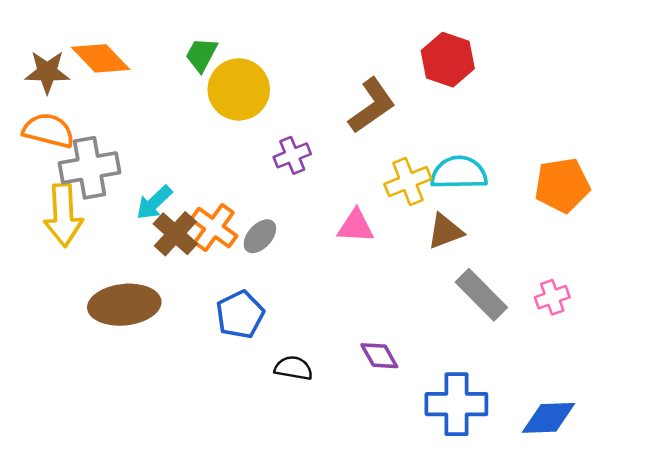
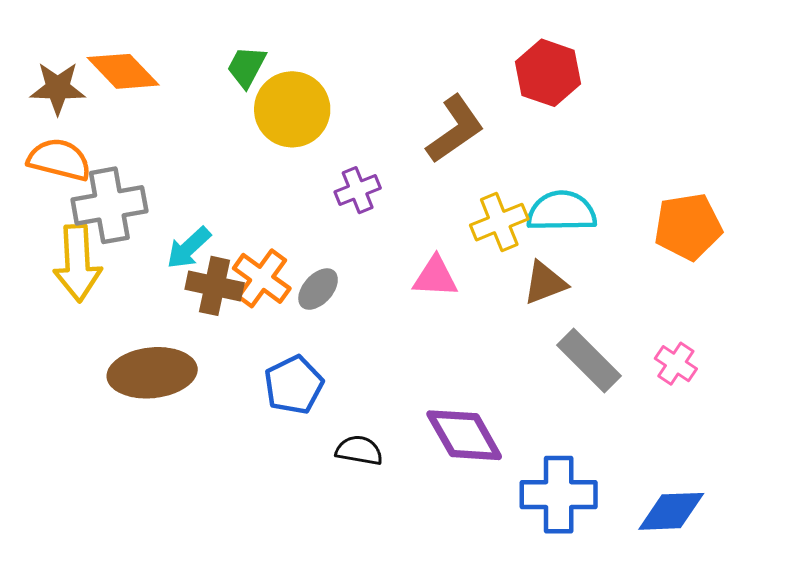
brown cross: (175, 234) -> (215, 286), turned -30
pink cross: (552, 297) -> (676, 364), turned -36
purple diamond: (379, 356) -> (464, 435), size x1.6

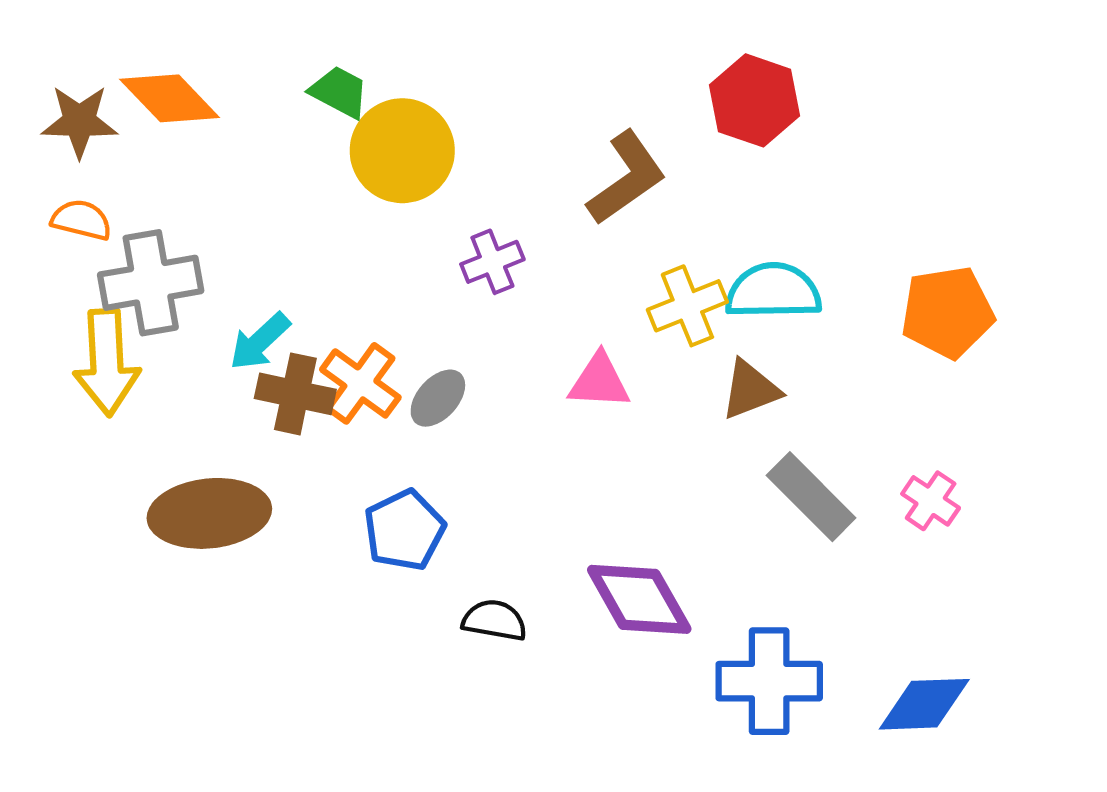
green trapezoid: (246, 67) -> (339, 92), turned 90
orange semicircle: (59, 160) -> (81, 220), size x0.7

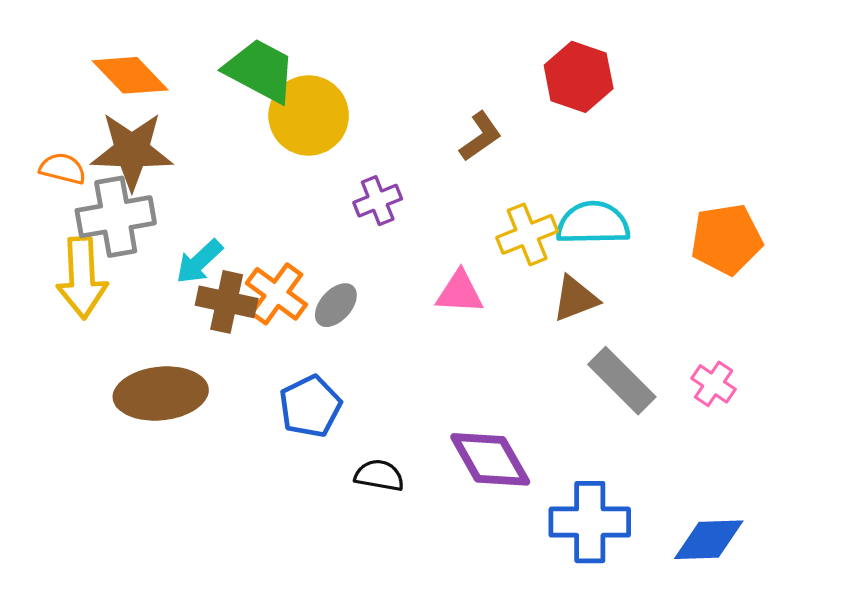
green trapezoid: (339, 92) -> (260, 70), size x1.6
brown star: (79, 121) -> (132, 151), moved, size x1.4
brown L-shape: (627, 178) -> (481, 136), size x0.7

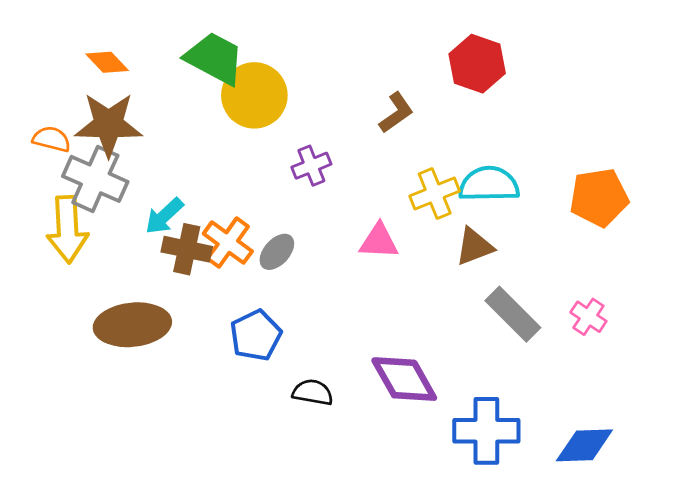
orange diamond: (130, 75) -> (107, 62), size x0.7
gray cross: (116, 217) -> (95, 179), turned 34

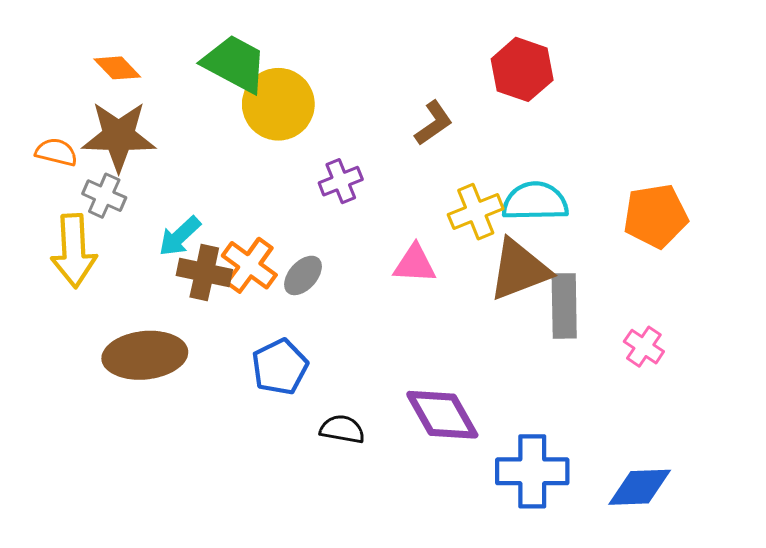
gray cross: (95, 179) -> (104, 196), size x0.6
brown triangle: (474, 247) -> (519, 270), size x1.5
gray rectangle: (513, 314) -> (564, 306), moved, turned 44

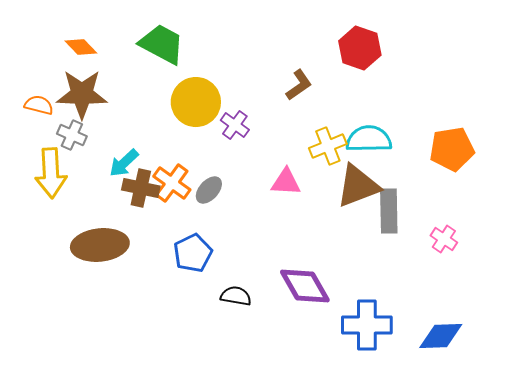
yellow circle: (278, 104) -> (196, 102), moved
purple cross: (341, 181) -> (235, 125), turned -32

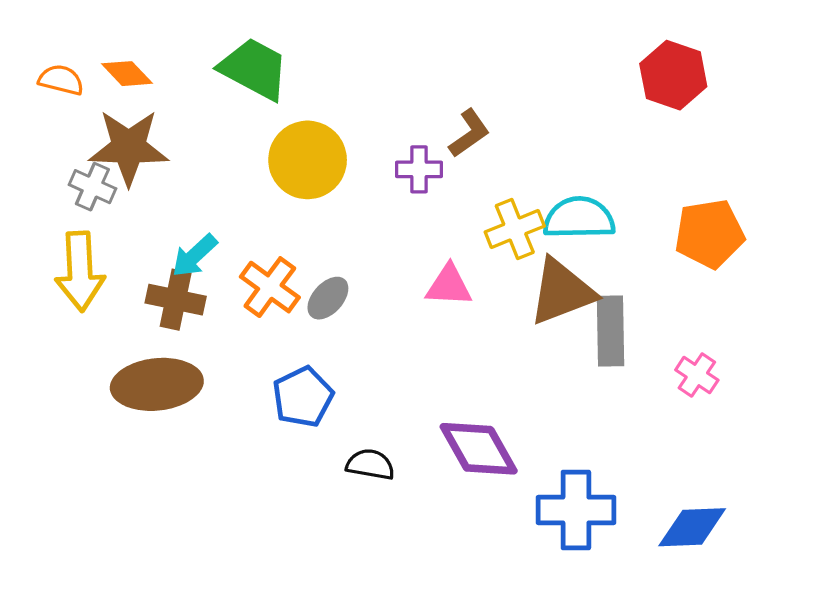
red hexagon: (360, 48) -> (673, 75), moved
orange semicircle: (39, 105) -> (61, 80), moved
purple cross: (235, 125) -> (419, 169), moved, turned -36
gray cross: (72, 135) -> (92, 187), moved
brown cross: (141, 188) -> (176, 300), moved

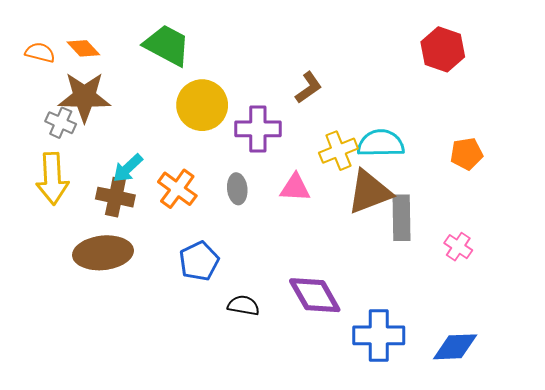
purple cross: (419, 169) -> (258, 129), moved, size x1.5
orange pentagon: (709, 234) -> (467, 154), size x0.7
gray ellipse: (328, 298) -> (237, 189), moved, turned -48

